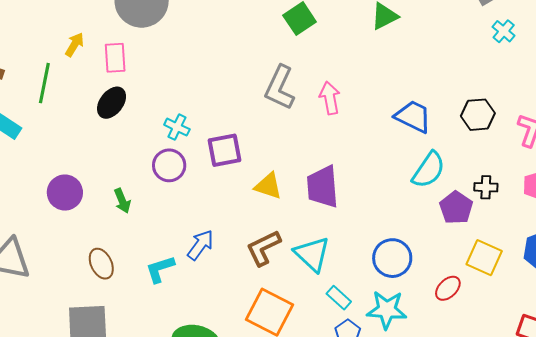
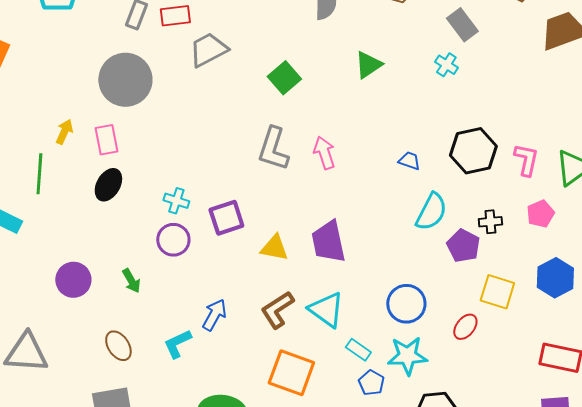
cyan cross: (504, 31) -> (446, 65), moved
black hexagon: (478, 115) -> (473, 151), size x1.4
blue trapezoid: (413, 117) -> (409, 161), size x0.6

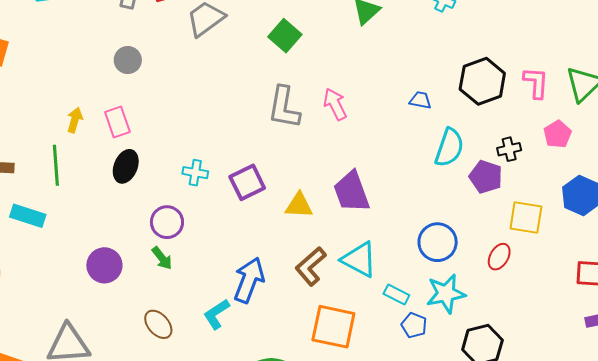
gray circle: (125, 80) -> (128, 60), size x0.5
purple circle: (173, 240) -> (167, 222), moved
blue arrow: (214, 315) -> (249, 280), size x1.4

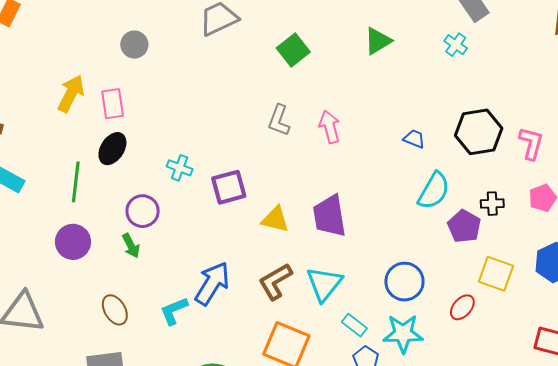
gray L-shape: (284, 107) -> (279, 120), size x0.7
yellow arrow: (75, 120) -> (71, 94), size x1.5
green line: (56, 165) -> (76, 182), moved
cyan triangle: (359, 259) -> (324, 284), turned 30

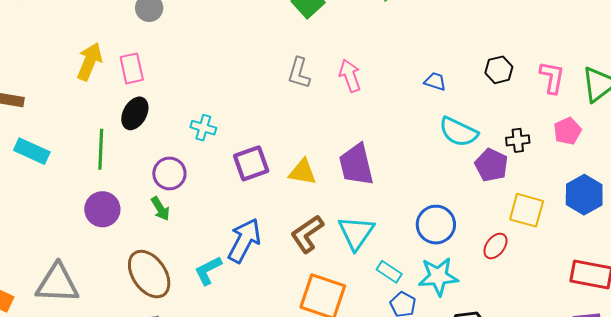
black hexagon: (479, 132) -> (499, 70), size x0.6
purple square: (229, 187) -> (251, 163), moved
cyan semicircle: (434, 191) -> (458, 132), turned 90
brown ellipse: (115, 310) -> (149, 274), size x1.6

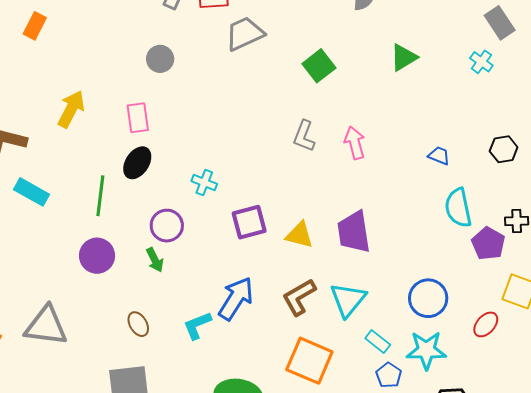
yellow arrow: (90, 62) -> (71, 109), moved
cyan semicircle: (458, 132) -> (458, 208), turned 48
brown ellipse: (149, 274) -> (138, 324), size x0.5

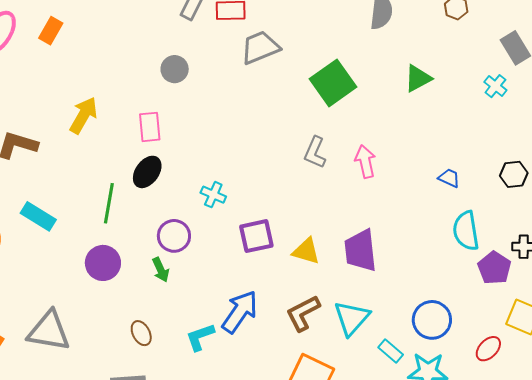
green square: (319, 66) -> (333, 83), size x1.4
cyan rectangle: (31, 192) -> (38, 216), moved
cyan rectangle: (378, 341) -> (391, 351), moved

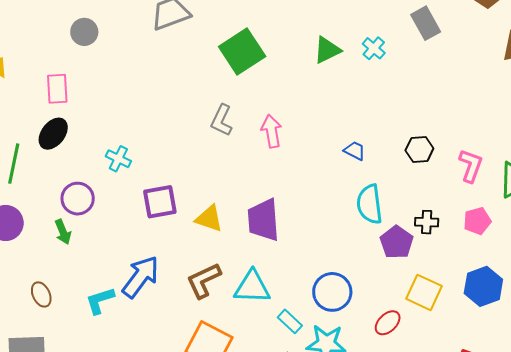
cyan cross: (495, 86) -> (374, 48), moved
cyan triangle: (352, 318) -> (252, 287), turned 48

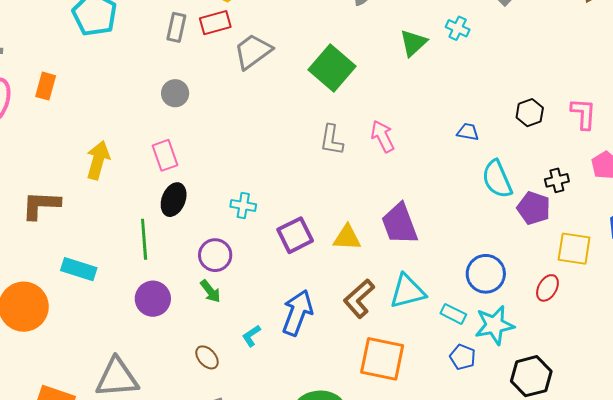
cyan L-shape: (100, 301) -> (251, 336), moved, size x0.7

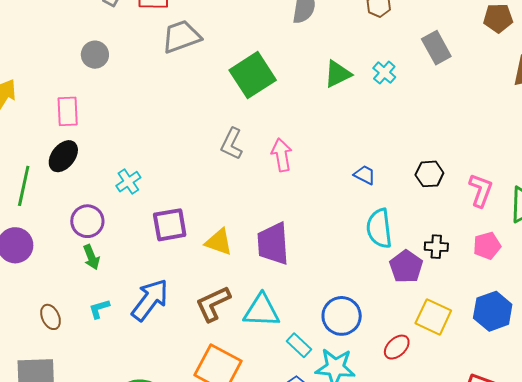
cyan cross: (243, 205) -> (128, 182), turned 30
green arrow: (210, 291) -> (91, 257), moved

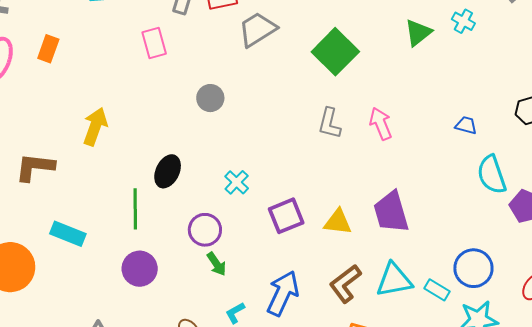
gray circle: (95, 55) -> (210, 98), moved
pink rectangle: (68, 111) -> (154, 43), moved
cyan rectangle: (299, 345) -> (437, 290), moved

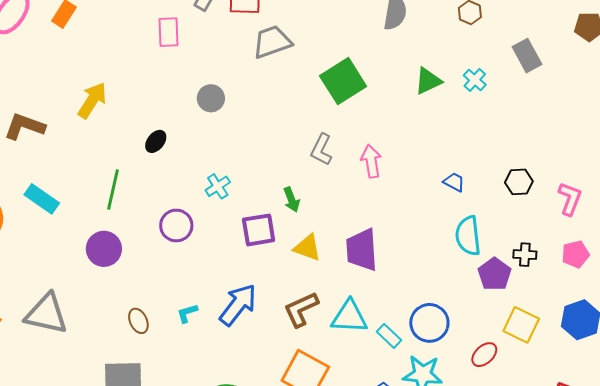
black ellipse: (168, 171) -> (156, 141), moved, size x0.7
green arrow: (216, 264) -> (292, 200), moved

